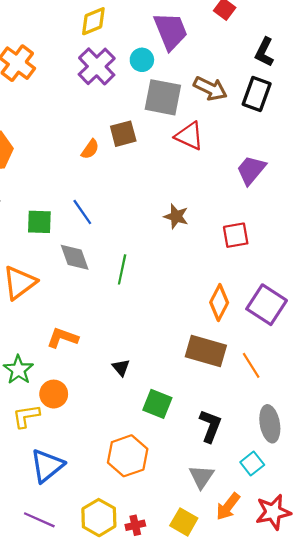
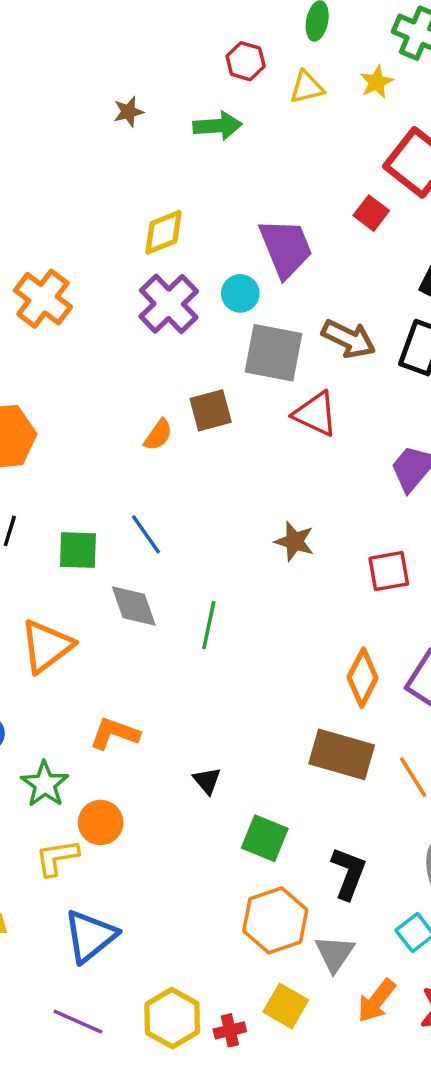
orange hexagon: (128, 456) -> (275, 920), moved
yellow square: (184, 522) -> (286, 1006), moved

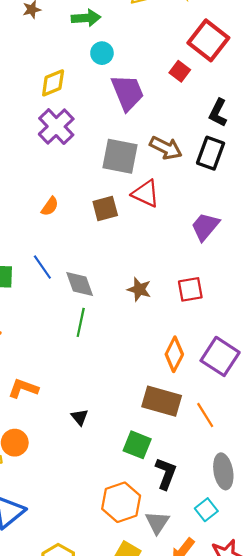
cyan circle: (240, 293) -> (102, 53), moved
brown square: (211, 410) -> (105, 208), moved
brown star: (294, 541) -> (139, 289), moved
gray diamond: (134, 606) -> (80, 284), moved
green square: (265, 838) -> (137, 445), moved

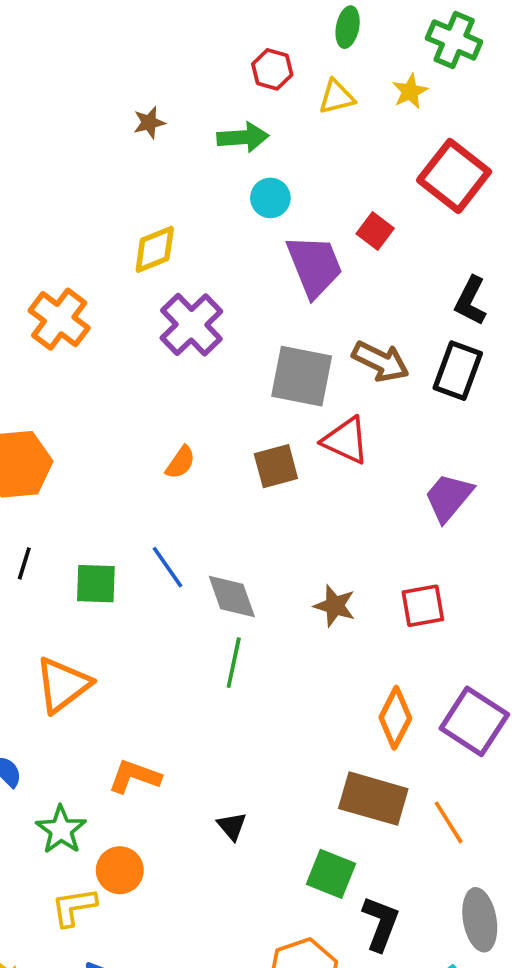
red square: (180, 71) -> (375, 231), moved
yellow diamond: (53, 83) -> (155, 249), moved

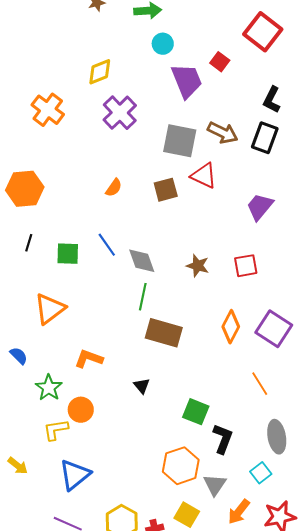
brown rectangle: (373, 799) -> (164, 333), moved

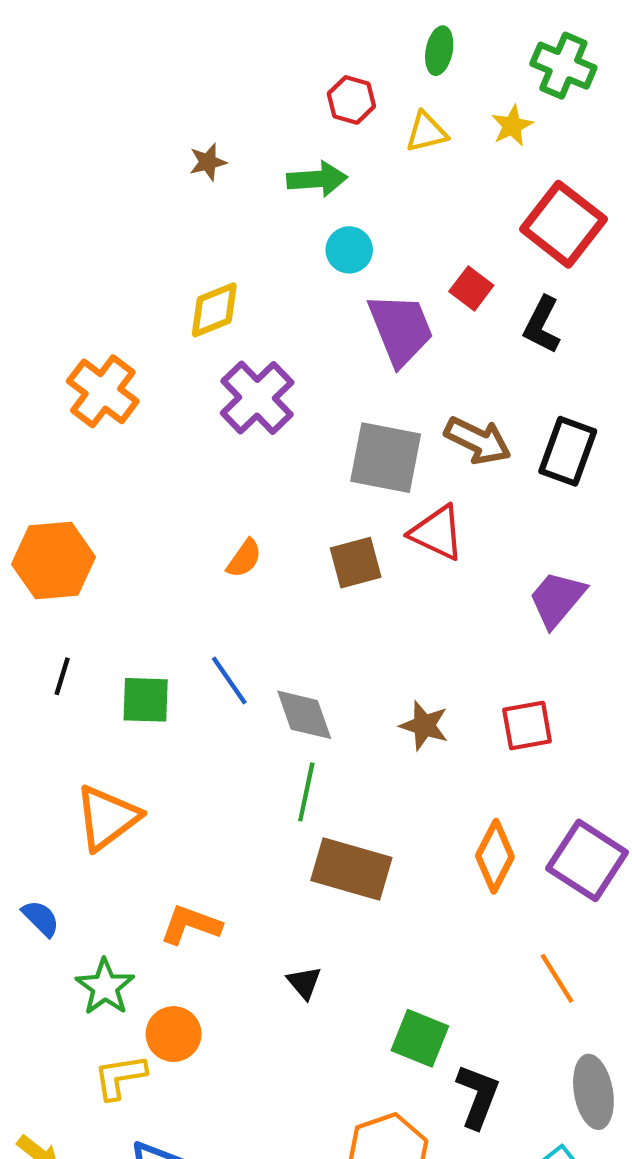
black L-shape: (272, 100) -> (542, 325), moved

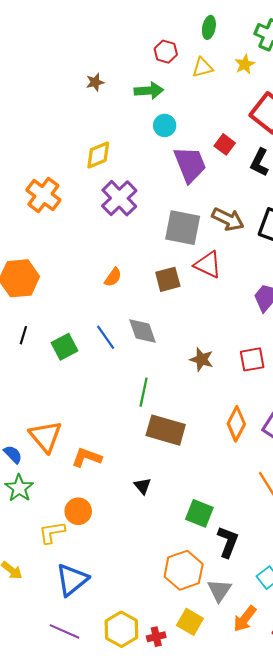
green square: (146, 700) -> (64, 347), turned -30
gray diamond: (304, 715) -> (142, 331), moved
orange triangle: (107, 818) -> (46, 436), moved, turned -33
green star: (105, 987) -> (19, 488), moved

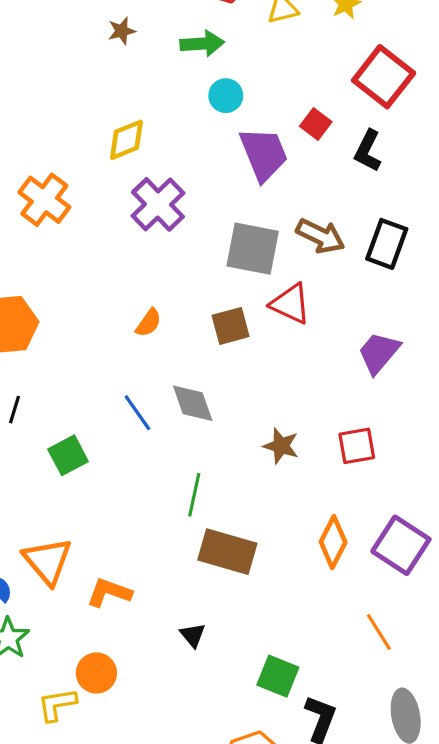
green square: (64, 347) -> (68, 455), moved

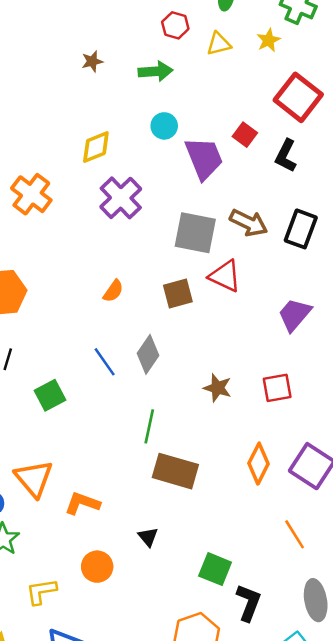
cyan circle: (226, 96) -> (164, 126), moved
gray diamond: (193, 403) -> (148, 354), turned 54
orange circle: (96, 673) -> (97, 567), moved

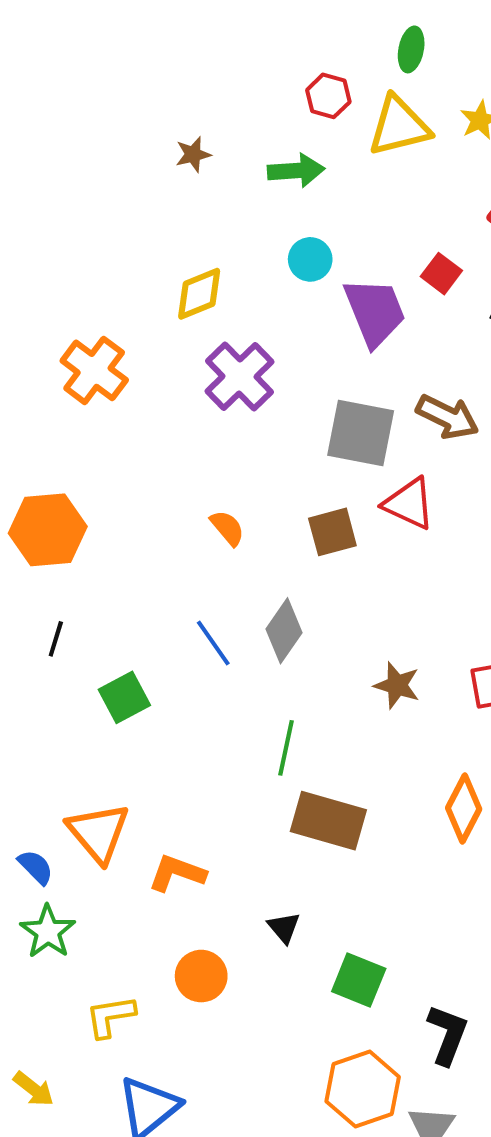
yellow triangle: (219, 44) -> (399, 126), size x1.6
orange semicircle: (113, 291) -> (227, 528), turned -75
green square: (215, 569) -> (359, 980), moved

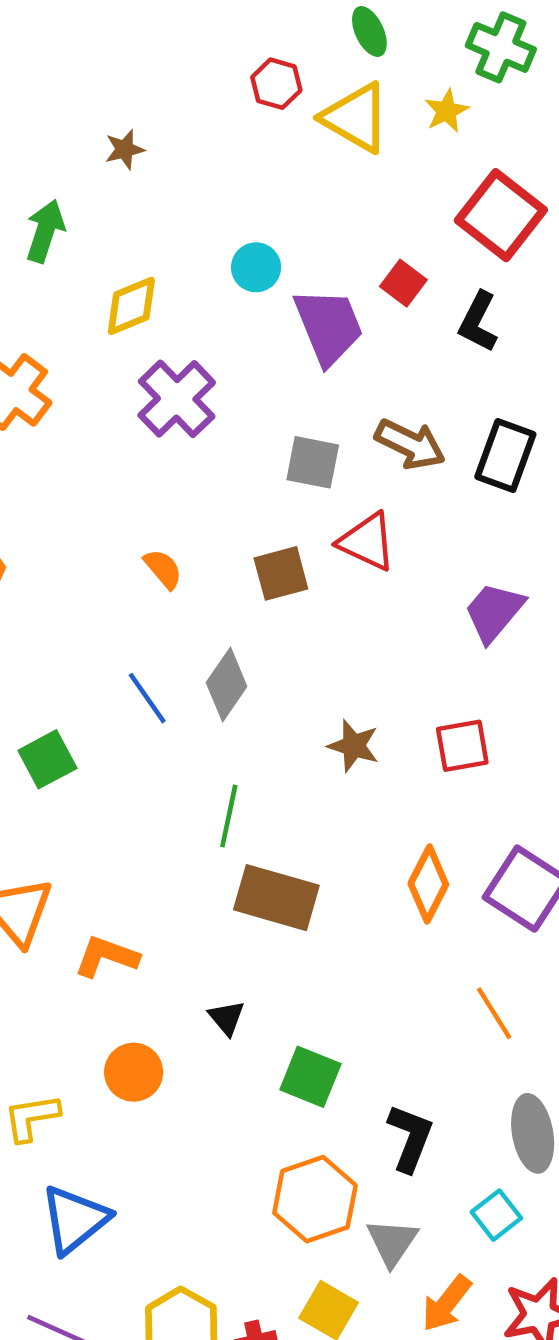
green ellipse: (411, 49) -> (369, 32), turned -36
yellow triangle: (399, 126) -> (356, 118), turned 44
green arrow: (296, 171) -> (45, 231), moved, turned -68
gray square: (361, 433) -> (313, 462), size x0.7

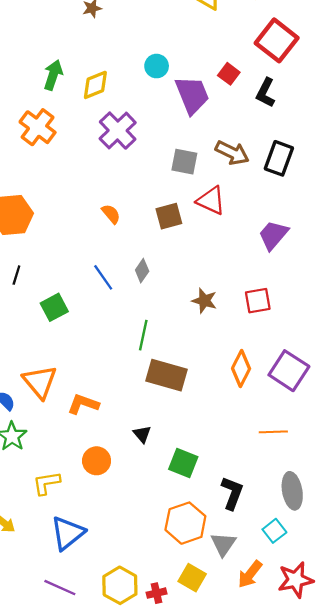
green arrow: (45, 231) -> (53, 75), moved
gray diamond: (227, 684) -> (142, 271), size x0.7
orange line: (494, 1013) -> (273, 432), turned -60

